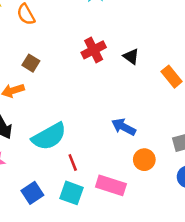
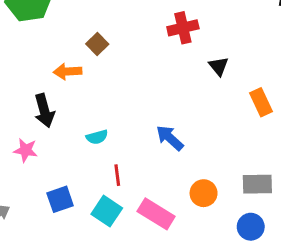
red cross: (94, 50) -> (183, 28), moved
blue arrow: (124, 127) -> (170, 138), moved
cyan semicircle: (49, 136) -> (97, 137), size x0.5

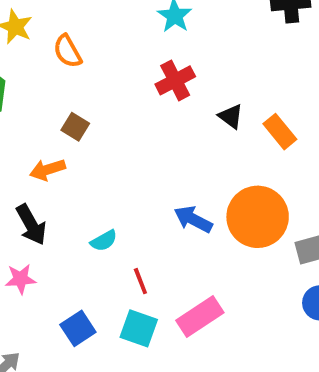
orange rectangle: (261, 102) -> (280, 132), moved
orange circle: (204, 193) -> (258, 217), moved, size x1.8
pink rectangle: (156, 214) -> (200, 316), turned -51

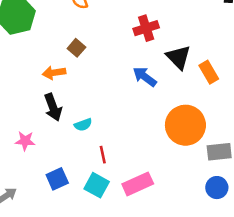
black triangle: (231, 116) -> (179, 57), size x1.5
blue arrow: (193, 219) -> (145, 77), moved
black arrow: (31, 225) -> (53, 107), moved

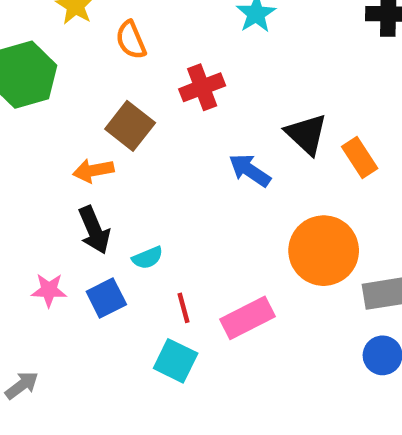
red cross: (146, 28) -> (202, 87), moved
brown square: (76, 48) -> (130, 126), size x1.5
blue square: (57, 179) -> (106, 298), moved
pink rectangle: (138, 184) -> (248, 318), moved

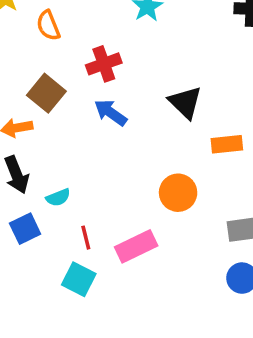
orange rectangle: (360, 157) -> (227, 144), moved, turned -64
blue arrow: (250, 170) -> (111, 113), moved
orange circle: (324, 251) -> (178, 193), moved, size x0.7

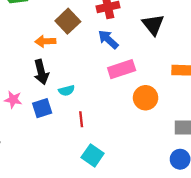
black triangle: (185, 102) -> (153, 25), moved
pink rectangle: (136, 246) -> (122, 69), moved
cyan square: (79, 279) -> (93, 155), moved

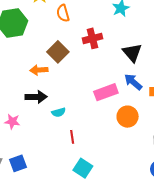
blue arrow: (108, 39) -> (133, 82), moved
black arrow: (41, 72) -> (36, 97), turned -75
blue square: (42, 108) -> (18, 163), moved

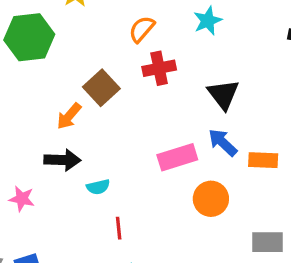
orange semicircle: (63, 13) -> (142, 29), moved, turned 54
orange arrow: (39, 70) -> (69, 116), turned -48

